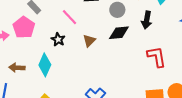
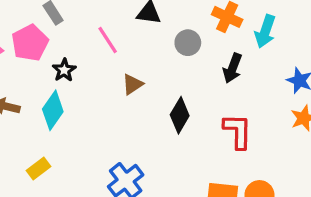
black diamond: (119, 33) -> (180, 115), moved, turned -65
black star: (58, 39) -> (64, 70), moved

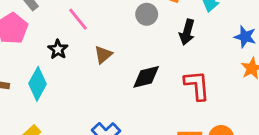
black star: (64, 70) -> (58, 49), moved
black diamond: (180, 115) -> (146, 77), turned 52

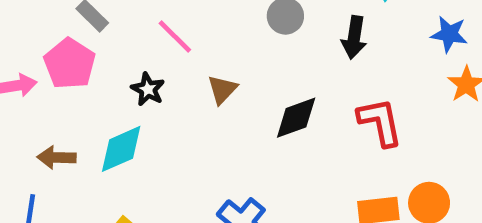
cyan diamond: (38, 84) -> (121, 149), turned 44

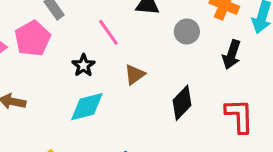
black diamond: (296, 118) -> (182, 103), turned -36
cyan diamond: (121, 149) -> (87, 107), moved

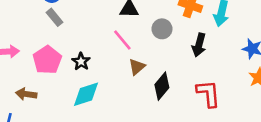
pink line: (108, 32) -> (122, 40), moved
pink pentagon: (33, 38) -> (47, 60), moved
brown triangle: (135, 75) -> (137, 67), moved

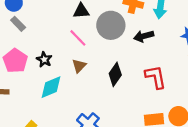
gray circle: (162, 29) -> (111, 25), size x1.6
black arrow: (199, 45) -> (144, 36), turned 66
brown triangle: (137, 67) -> (79, 66), moved

